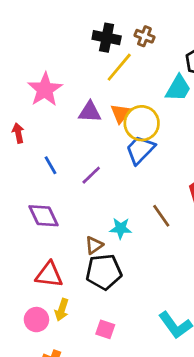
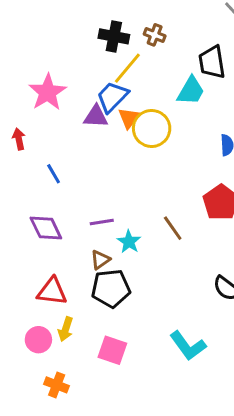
blue trapezoid: (140, 150) -> (112, 97), moved
purple line: (91, 175) -> (102, 222), moved, turned 35
cyan star: (121, 228) -> (129, 242), turned 30
pink square: (105, 329) -> (112, 350), size x1.4

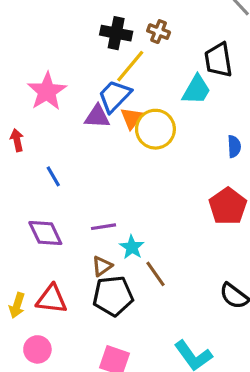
brown line: (173, 228) -> (155, 274), moved
yellow arrow: (66, 329) -> (17, 305), moved

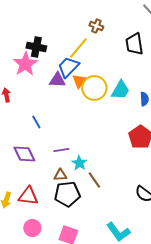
black cross: (116, 33) -> (36, 47), moved
cyan trapezoid: (196, 90) -> (120, 90), moved
blue line: (53, 176) -> (36, 122), moved
brown triangle: (102, 266) -> (60, 175), turned 32
pink circle: (37, 349) -> (32, 228), moved

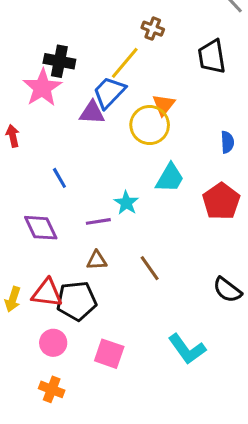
orange triangle: (79, 81) -> (164, 105), moved
cyan trapezoid: (120, 90) -> (170, 178), moved
cyan star: (79, 163) -> (126, 203), moved
black pentagon: (67, 194) -> (77, 301), moved

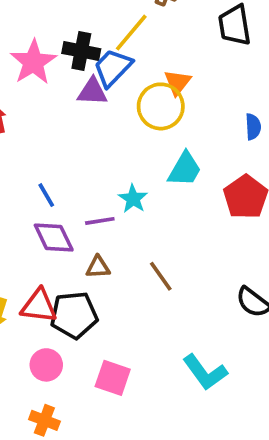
black cross: (59, 61) -> (81, 51), moved
blue line: (59, 178) -> (46, 195), moved
purple diamond: (41, 228) -> (54, 238), moved

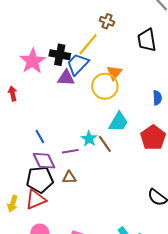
brown line: (161, 276) -> (105, 144), moved
red triangle: (39, 306) -> (36, 199), turned -30
black pentagon: (74, 315) -> (40, 180), moved

